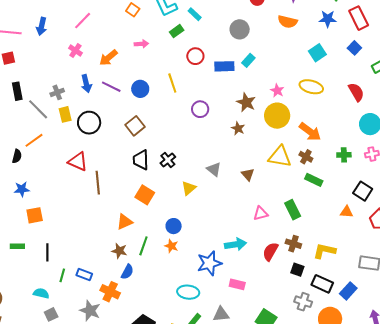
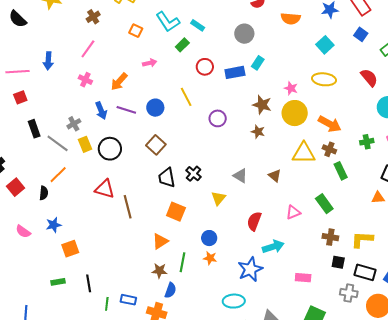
green rectangle: (314, 180) -> (341, 171), turned 48
red semicircle: (270, 252) -> (254, 221), moved
pink rectangle: (237, 284) -> (303, 278), moved

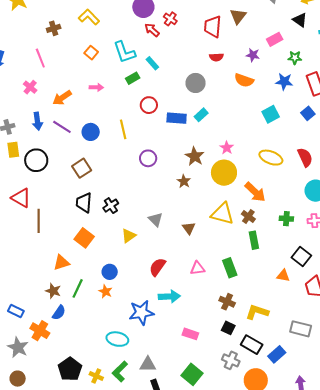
pink line: (88, 49) -> (40, 58), turned -72
yellow ellipse: (324, 79) -> (271, 158), moved

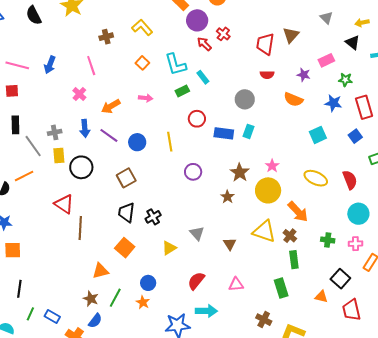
cyan rectangle: (201, 115) -> (249, 131), turned -32
green rectangle: (230, 268) -> (281, 288), moved

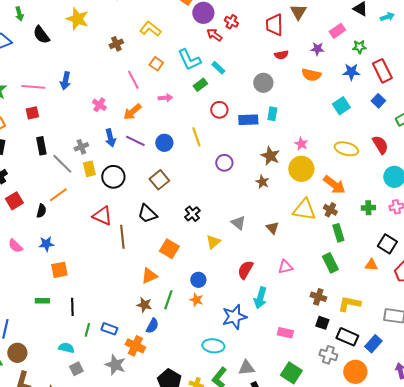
pink line: (91, 66) -> (133, 80), moved
black trapezoid: (126, 212) -> (147, 214), moved, turned -45
cyan arrow: (206, 311) -> (260, 298), turned 115

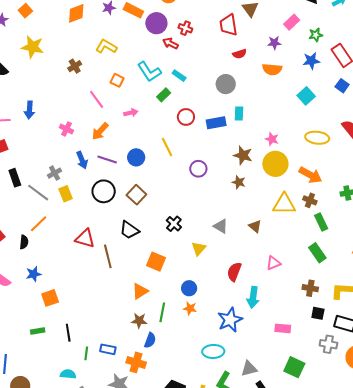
black circle: (113, 177) -> (104, 191), moved

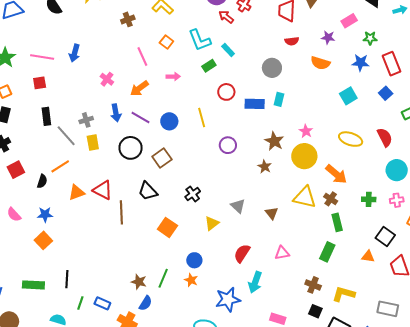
green rectangle: (317, 253) -> (327, 252), turned 48
orange triangle: (140, 291) -> (77, 193), moved
orange square: (50, 298) -> (43, 240), moved, turned -36
green rectangle: (38, 331) -> (33, 285), moved, size x1.5

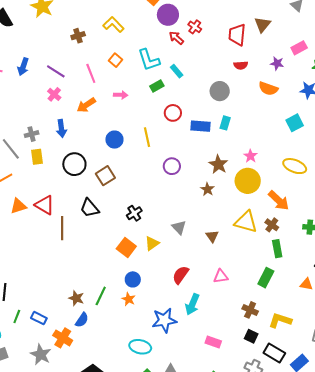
purple line: (140, 117) -> (56, 71), moved
orange square: (167, 227) -> (126, 248), moved

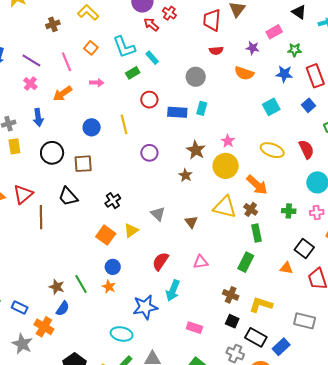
brown square: (105, 176) -> (83, 164), turned 30
red triangle: (45, 205) -> (23, 194), turned 50
green line: (101, 296) -> (81, 284), turned -54

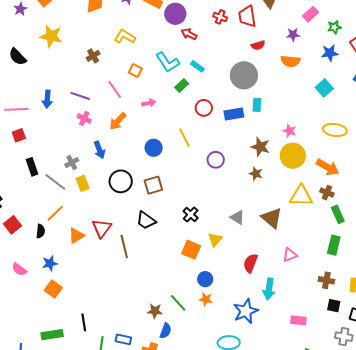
red cross: (169, 13) -> (220, 17), moved
gray circle: (196, 77) -> (244, 75), size x1.4
brown triangle: (191, 222) -> (272, 218), size x1.6

